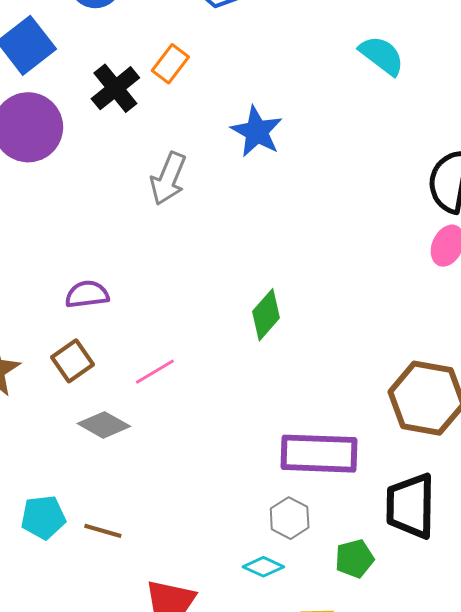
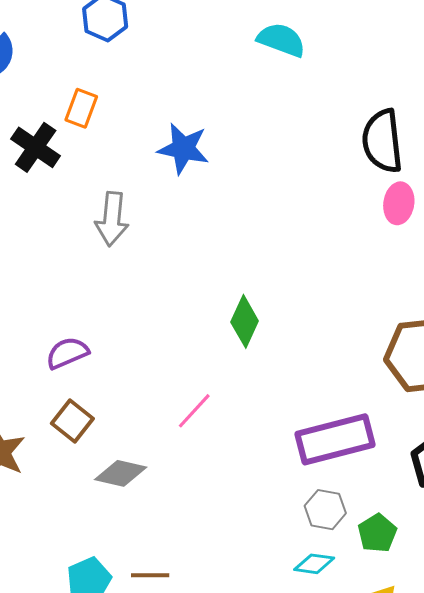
pink line: (155, 372) -> (194, 411), moved
green pentagon: (355, 559) -> (377, 533), moved

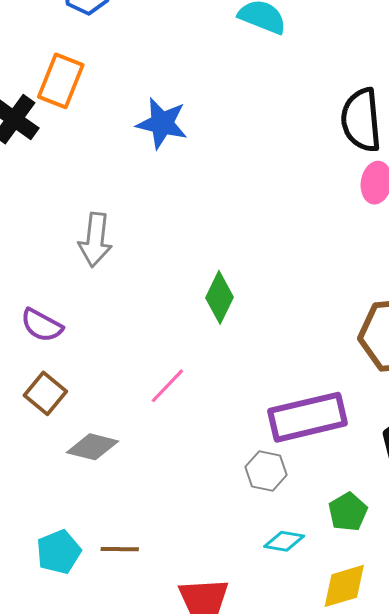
orange rectangle: (81, 108) -> (61, 81), size x1.4
gray arrow: (112, 219) -> (95, 240), moved
purple semicircle: (67, 353) -> (42, 325), turned -129
gray hexagon: (325, 510) -> (266, 471), moved

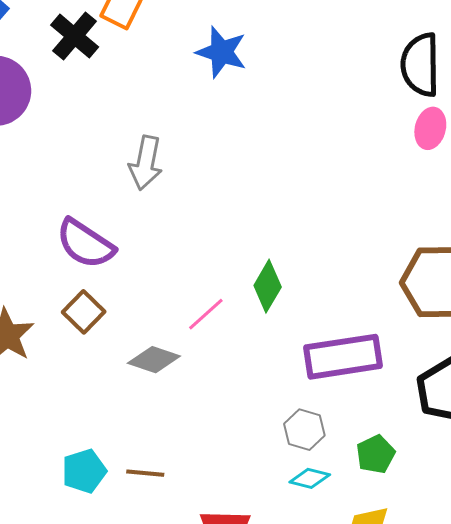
green diamond: (220, 297) -> (268, 286), moved
purple semicircle: (42, 325) -> (85, 244), size x1.4
gray diamond: (93, 447) -> (154, 360), moved
gray hexagon: (266, 471) -> (304, 430), moved

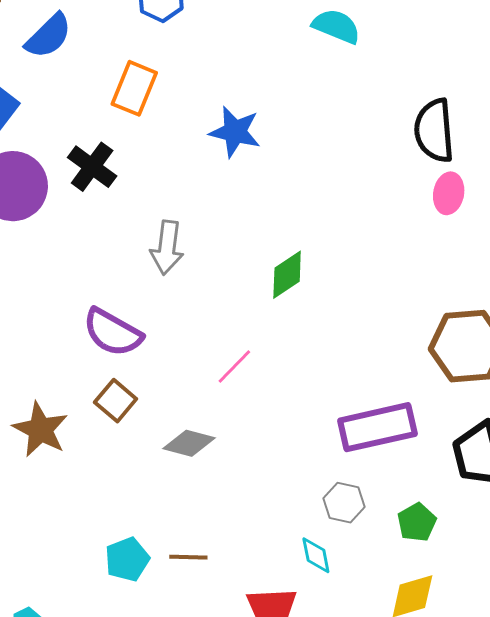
black cross: (75, 36) -> (92, 167), moved
green diamond: (268, 286) -> (287, 275), moved, turned 30
pink line: (206, 314) -> (234, 366), moved
cyan diamond: (310, 478) -> (316, 555), moved, turned 69

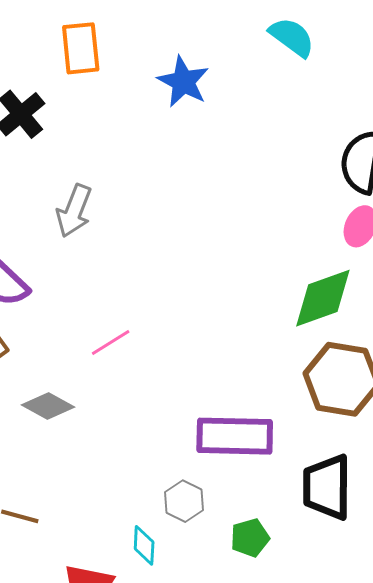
orange rectangle: (134, 88) -> (81, 48), turned -42
blue star: (235, 132) -> (183, 82), moved
green diamond: (287, 275) -> (323, 298), moved, size x1.4

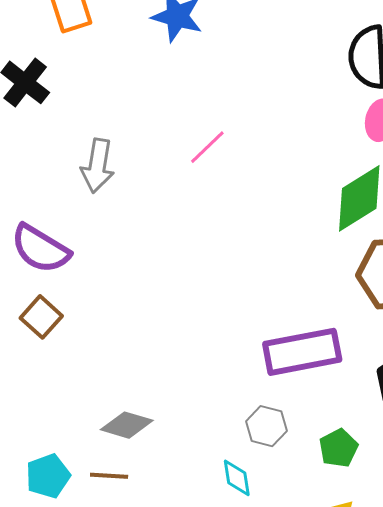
pink line: (111, 342) -> (207, 147), moved
gray diamond: (48, 406) -> (127, 425), moved

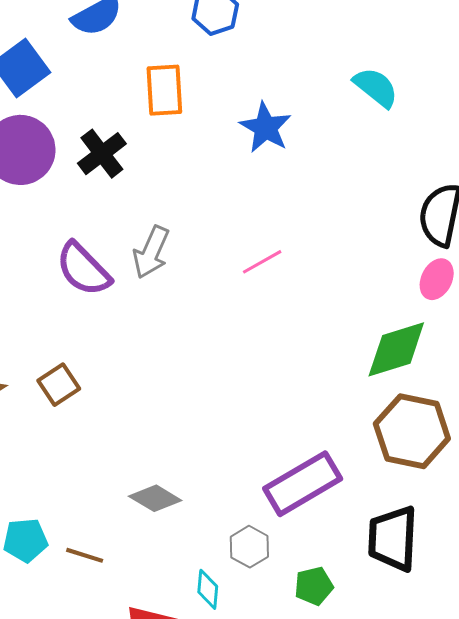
purple semicircle: (40, 249) -> (83, 269), moved
purple rectangle: (302, 352) -> (303, 484), turned -34
gray diamond: (127, 425) -> (155, 498), moved

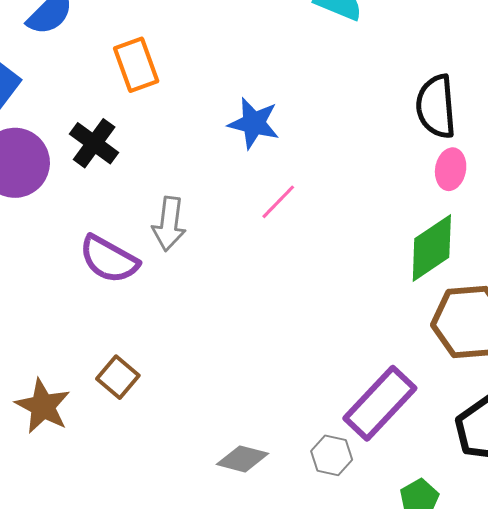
blue star: (266, 128) -> (254, 123), moved
gray hexagon: (249, 547) -> (332, 455), moved

